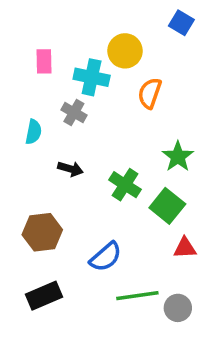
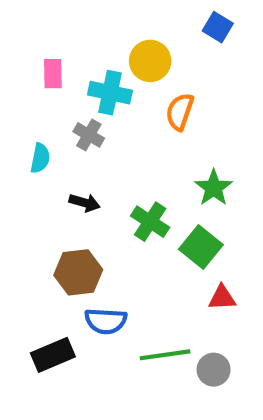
brown hexagon: (42, 232) -> (78, 272), moved
blue semicircle: (106, 257) -> (106, 321), moved, turned 44

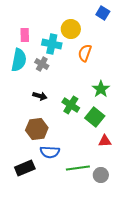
cyan semicircle: (40, 158) -> (19, 60), moved, size x1.6

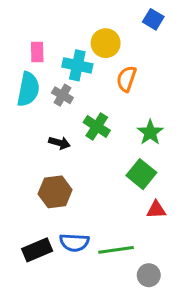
green cross: (71, 105) -> (97, 126), moved
blue semicircle: (50, 152) -> (74, 242), moved
gray circle: (101, 175) -> (149, 275), moved

